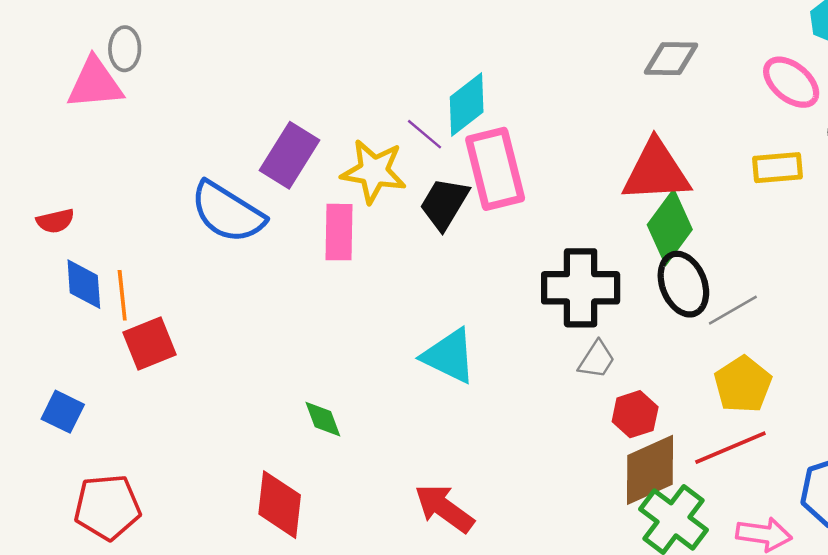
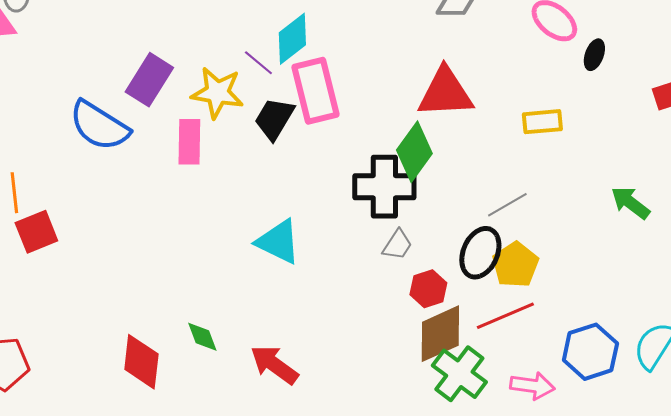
yellow rectangle: (778, 168) -> (542, 122), moved
green diamond: (670, 227) -> (414, 152), moved
black ellipse: (683, 284) -> (480, 253), moved, turned 45
green diamond: (323, 419) -> (202, 337), moved

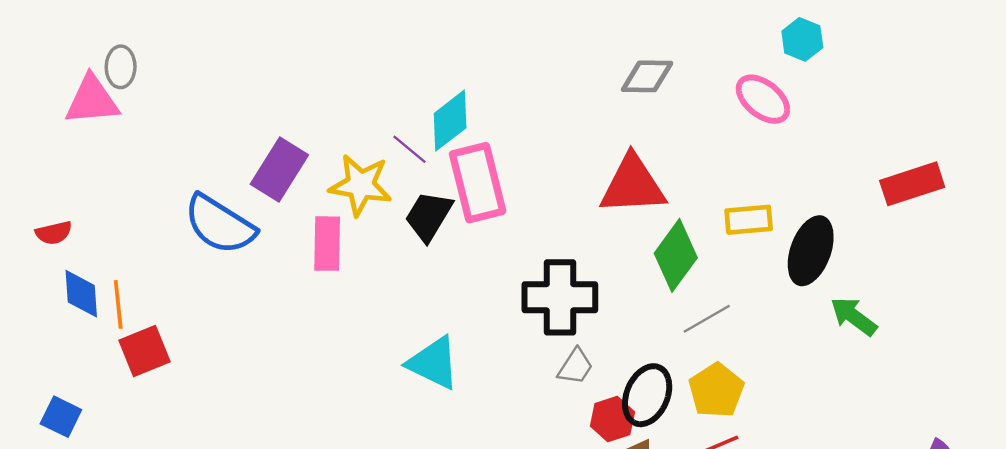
black ellipse: (594, 55) -> (811, 251), moved, size x1.8
green diamond: (414, 152) -> (676, 255), moved
black ellipse: (480, 253) -> (647, 395), moved

